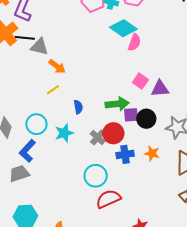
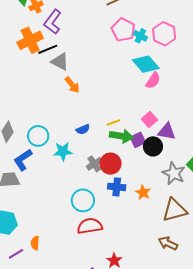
black line: (25, 38) -> (48, 49), turned -42
yellow line: (53, 90) -> (113, 122), moved
blue semicircle: (78, 107) -> (83, 129), turned 64
purple square: (131, 115) -> (138, 140), moved, turned -35
black circle: (146, 119) -> (153, 146), moved

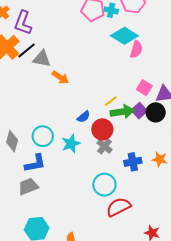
blue L-shape: (23, 160) -> (35, 163), turned -140
red circle: (111, 164) -> (102, 129), moved

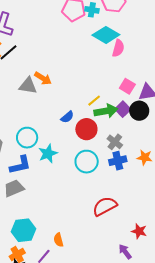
gray triangle: (42, 59) -> (28, 86), moved
cyan star: (71, 144) -> (48, 154), moved
gray cross: (105, 146) -> (115, 142), moved
cyan circle: (104, 185) -> (87, 162), moved

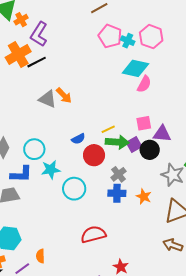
cyan diamond: (106, 35) -> (135, 68), turned -32
pink square: (127, 86) -> (144, 123), turned 35
cyan circle: (87, 162) -> (74, 189), moved

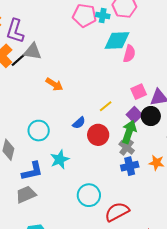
gray triangle: (48, 99) -> (33, 51), moved
green arrow: (117, 142) -> (129, 132), moved, turned -60
cyan circle: (34, 149) -> (39, 131), moved
cyan circle: (74, 189) -> (89, 195), moved

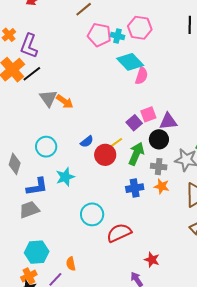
cyan diamond: (117, 41) -> (130, 62), turned 44
gray triangle: (33, 51) -> (48, 98), moved, turned 42
yellow line: (106, 106) -> (116, 143), moved
purple square: (134, 115) -> (134, 123), moved
gray cross: (127, 147) -> (159, 167), moved, turned -35

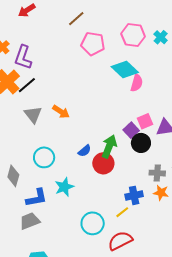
cyan cross: (117, 36) -> (161, 37), moved, turned 32
gray triangle: (48, 98) -> (33, 115), moved
black circle: (159, 139) -> (141, 143), moved
yellow line: (116, 143) -> (122, 212), moved
green arrow: (136, 154) -> (109, 146), moved

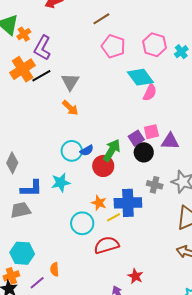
gray triangle: (33, 115) -> (70, 82), moved
cyan circle: (44, 157) -> (72, 151), moved
orange star: (161, 193) -> (99, 203), moved
blue cross: (134, 195) -> (128, 203), size x1.5

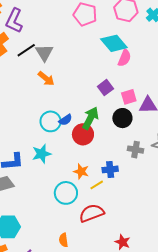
black line: (41, 76) -> (26, 50), moved
purple square: (136, 138) -> (105, 88), moved
blue cross: (128, 203) -> (110, 169), size x0.6
orange semicircle: (55, 269) -> (63, 240), moved

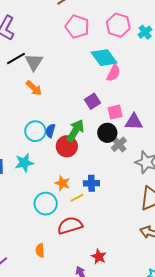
blue semicircle: (66, 120) -> (50, 131), turned 136
gray cross: (136, 150) -> (119, 144), moved, turned 35

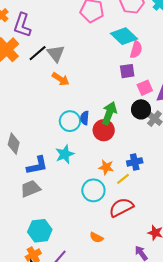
purple square: (92, 101) -> (127, 71), moved, turned 35
orange semicircle: (40, 250) -> (96, 237), turned -48

